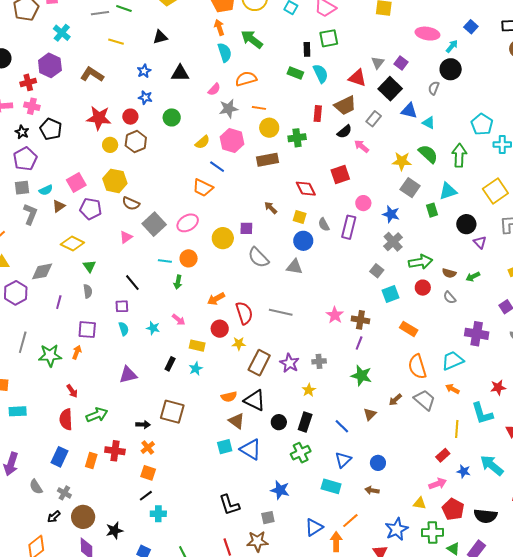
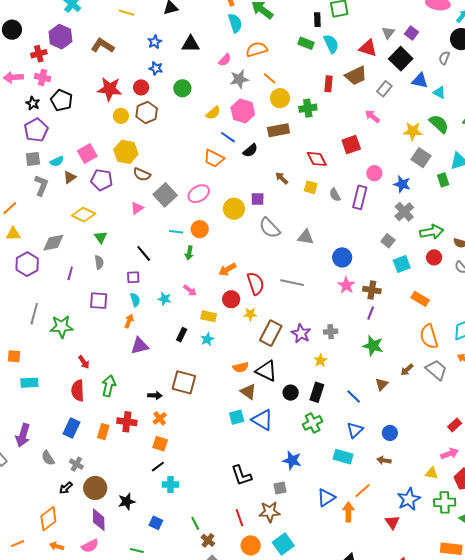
orange line: (259, 108) -> (270, 78), turned 32
black semicircle: (344, 132) -> (250, 150), moved
blue circle: (303, 241) -> (342, 257), moved
orange arrow: (77, 352) -> (129, 321), moved
green arrow: (97, 415) -> (109, 386), turned -55

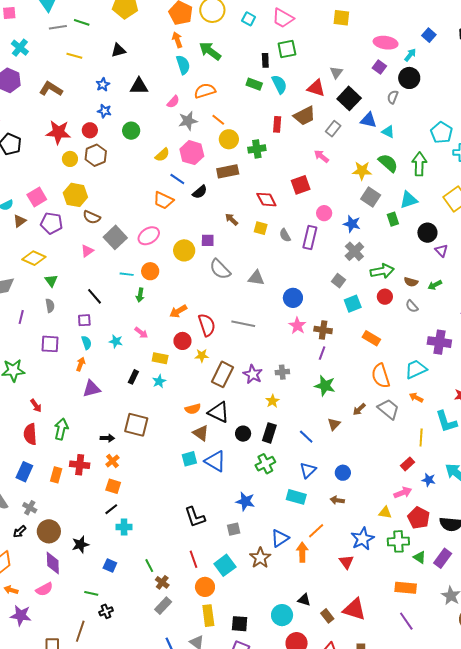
purple square: (411, 33) -> (379, 67), moved
brown star: (270, 512) -> (260, 558), moved, turned -30
cyan square: (283, 544) -> (225, 565), moved

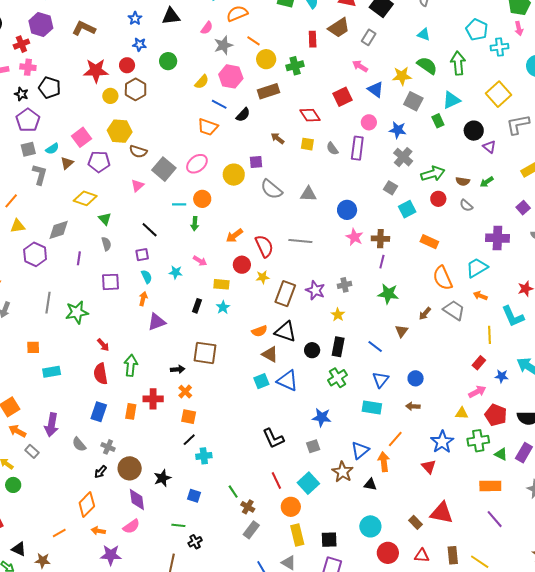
blue triangle: (368, 120) -> (376, 89), moved, turned 30
black triangle: (304, 600) -> (370, 484), moved

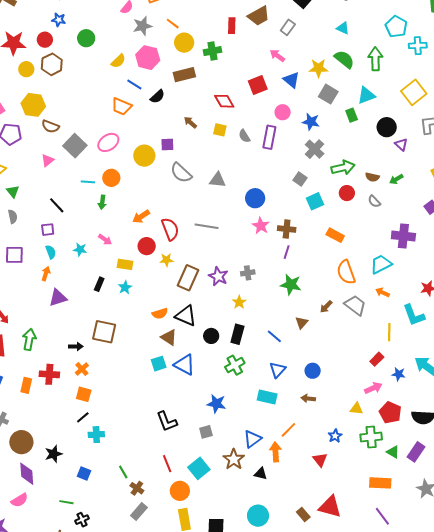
blue star: (442, 442) -> (335, 436), size x0.6

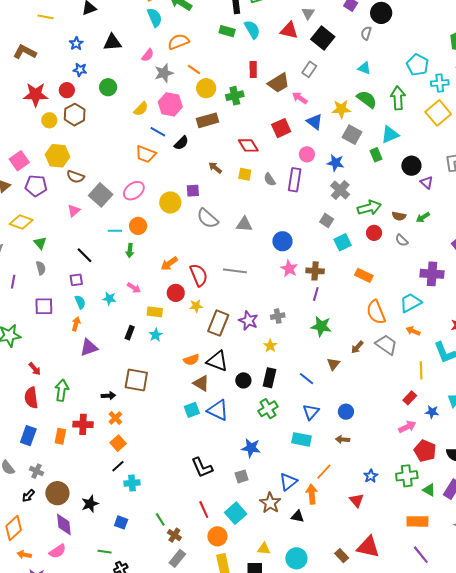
brown trapezoid: (259, 16) -> (278, 83), moved
yellow square: (414, 92) -> (438, 113), moved
orange square: (84, 394) -> (118, 443), turned 35
yellow triangle: (356, 409) -> (264, 549), moved

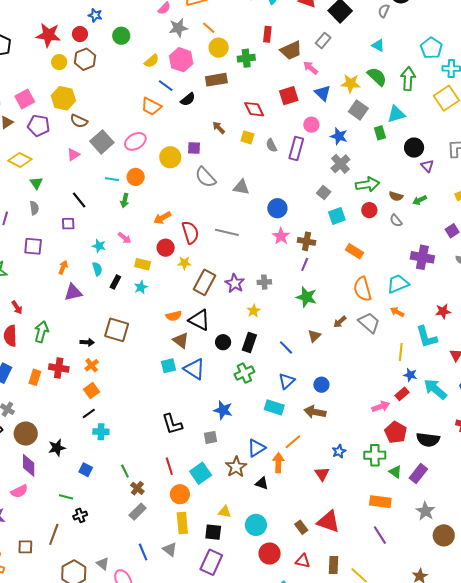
cyan semicircle: (80, 302) -> (97, 269), moved
red rectangle: (410, 398) -> (402, 394), moved
blue star: (432, 412) -> (410, 375), moved
brown arrow: (343, 440) -> (315, 412), size x1.5

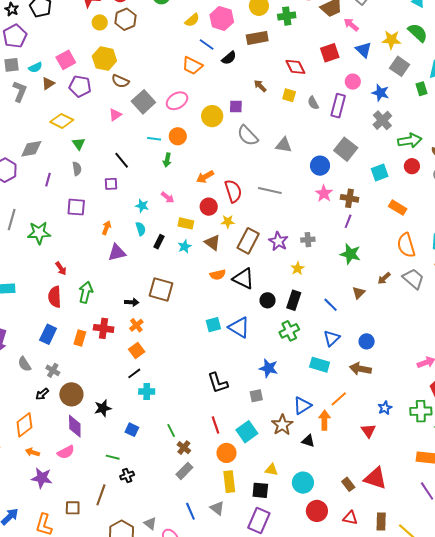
gray square: (324, 192) -> (346, 149), moved, size x1.6
brown triangle: (181, 340) -> (212, 243), moved

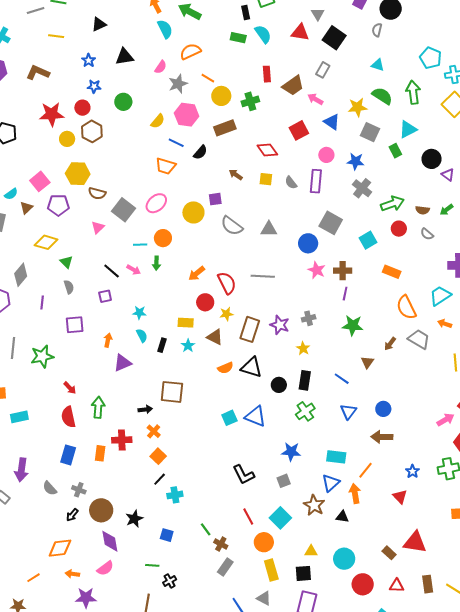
gray diamond: (31, 149) -> (21, 275), turned -30
pink arrow: (168, 197) -> (134, 270), moved
cyan rectangle: (320, 365) -> (336, 457), moved
orange diamond: (24, 425) -> (60, 548), turned 40

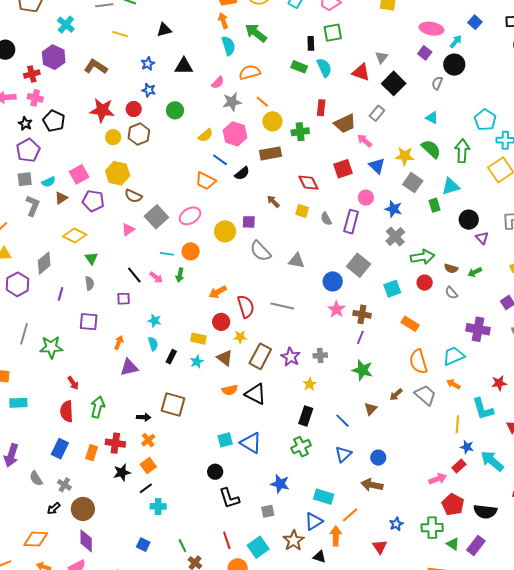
black circle: (279, 385) -> (215, 472), moved
black star: (134, 519) -> (122, 472), moved

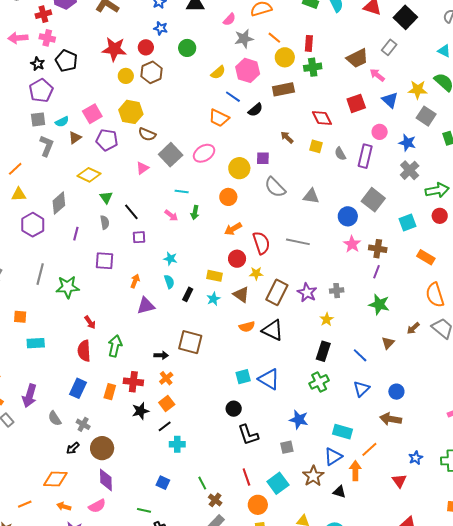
red rectangle: (321, 108) -> (309, 43), moved
orange circle: (191, 251) -> (228, 197), moved
black line: (134, 275) -> (131, 212), moved

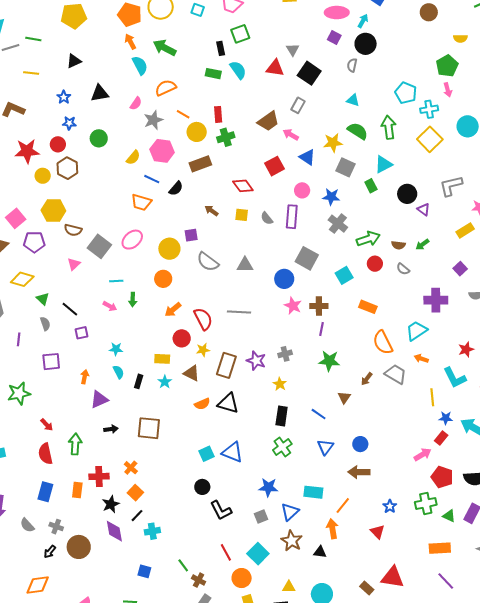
black arrow: (161, 355) -> (111, 429), moved
blue triangle: (333, 457) -> (290, 512), moved
purple diamond: (106, 480) -> (114, 531), moved

